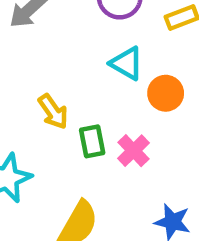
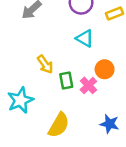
orange circle: (166, 93) -> (105, 69), moved

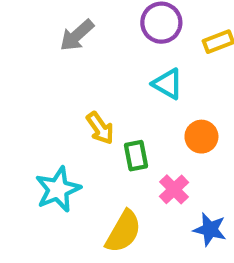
pink cross: (88, 85) -> (174, 189), moved

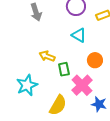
gray arrow: (77, 35) -> (36, 12), turned -66
yellow arrow: (100, 128) -> (47, 56), turned 147
pink cross: (174, 189) -> (82, 85), size x1.5

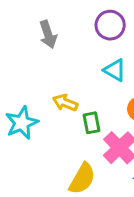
cyan star: (27, 85) -> (22, 123), moved

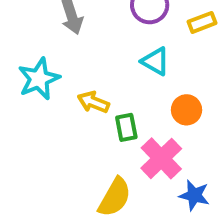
cyan star: (22, 123) -> (39, 79), moved

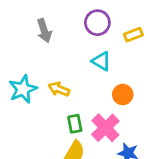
cyan star: (39, 79) -> (23, 89), moved
green rectangle: (126, 127) -> (75, 124), moved

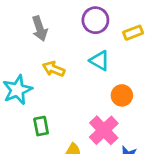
yellow arrow: (59, 89) -> (54, 69), moved
green rectangle: (75, 124) -> (41, 126), moved

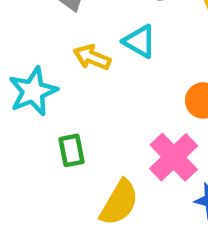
cyan triangle: (100, 61) -> (140, 41), moved

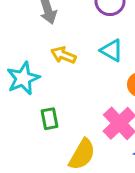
cyan triangle: (140, 41) -> (112, 50), moved

